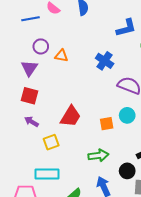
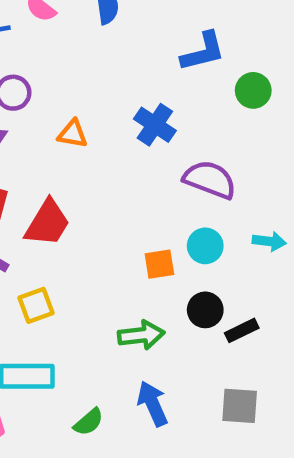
orange triangle: (61, 56) -> (73, 134), moved
red trapezoid: (71, 116) -> (47, 223), moved
black circle: (127, 171) -> (205, 310), moved

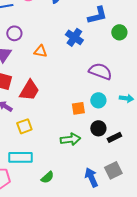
blue cross: (155, 125) -> (74, 37), moved
blue arrow: (153, 404) -> (91, 177), moved
gray square: (240, 406) -> (113, 170), turned -30

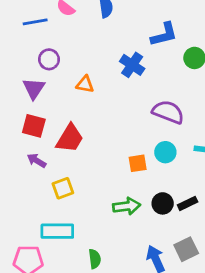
black circle: (98, 128) -> (163, 203), moved
green semicircle: (47, 177) -> (95, 259), turned -56

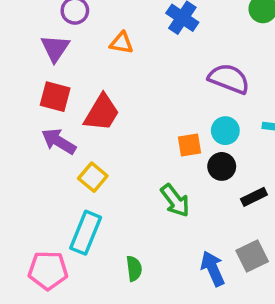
purple arrow: (37, 160) -> (59, 141), size x1.4
yellow square: (63, 188) -> (93, 177), turned -30
black circle: (163, 203) -> (222, 166), moved
green arrow: (127, 206) -> (175, 200), turned 60
cyan rectangle: (57, 231) -> (86, 233), turned -68

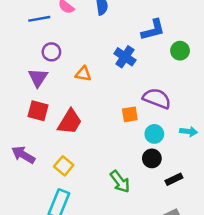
purple arrow: (59, 141) -> (23, 155), moved
orange square: (189, 145) -> (130, 114), moved

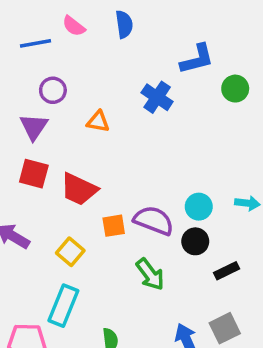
purple semicircle: (157, 98) -> (154, 221), moved
orange square: (130, 114) -> (114, 226), moved
red trapezoid: (70, 122) -> (79, 189), turned 84

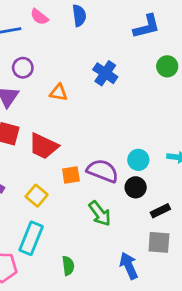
blue L-shape: (197, 59) -> (147, 26), moved
gray square: (225, 328) -> (159, 242), moved, turned 30

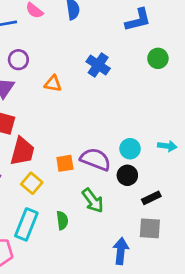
red trapezoid: (43, 146) -> (22, 151), moved, turned -100
green semicircle: (68, 266) -> (62, 220), moved
blue arrow: (129, 266) -> (121, 251), turned 30

